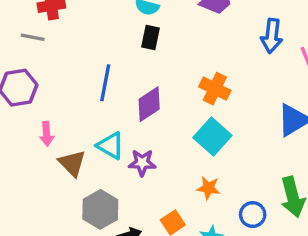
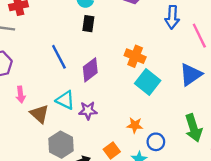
blue line: (105, 83) -> (59, 57), turned -35
cyan square: (212, 137) -> (148, 82), moved
blue circle: (253, 215) -> (156, 142), moved

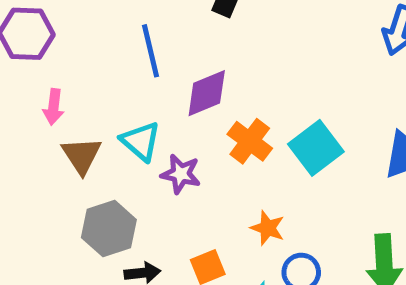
orange cross: (135, 56) -> (250, 141), moved

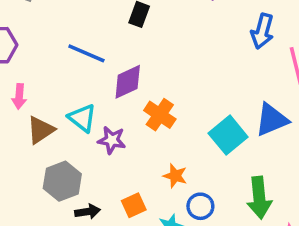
blue line: (151, 51) -> (86, 53), turned -51
cyan square: (316, 148) -> (228, 135), moved
brown triangle: (82, 155) -> (41, 130), turned 32

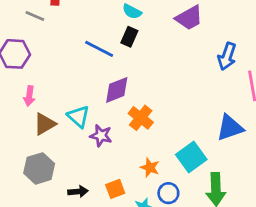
blue line: (86, 53) -> (99, 49), moved
cyan square: (228, 135) -> (191, 157), moved
gray hexagon: (62, 181) -> (39, 168), moved

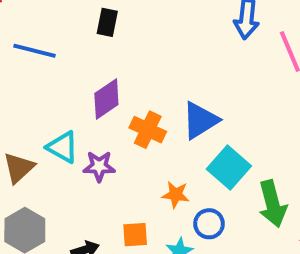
blue line: (99, 49) -> (35, 51), moved
blue triangle: (230, 128) -> (200, 120), moved
orange square: (115, 189) -> (135, 235), turned 30

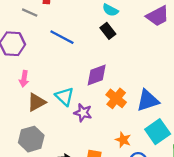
black rectangle: (107, 22) -> (108, 31), turned -63

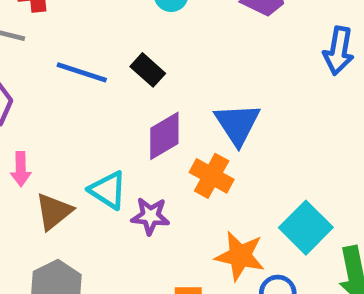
black rectangle: (108, 31) -> (148, 70), moved
blue triangle: (148, 100) -> (237, 124), moved, turned -35
orange star: (123, 140) -> (240, 256), size x1.5

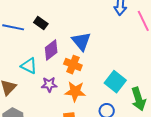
cyan triangle: (108, 190) -> (29, 66), moved
orange star: (240, 256) -> (75, 91), moved

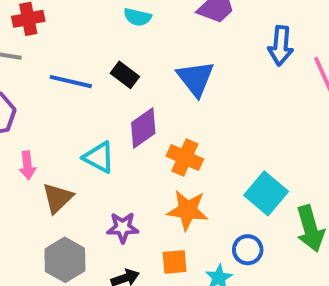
blue triangle: (81, 41) -> (196, 78), moved
purple star: (49, 84) -> (123, 227), moved

